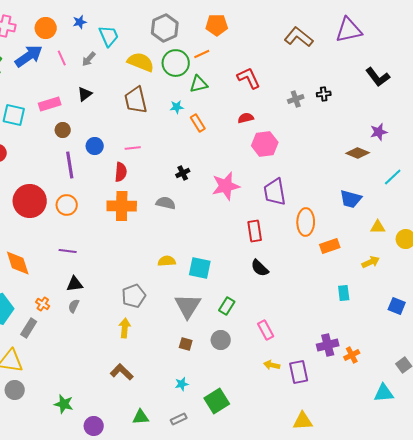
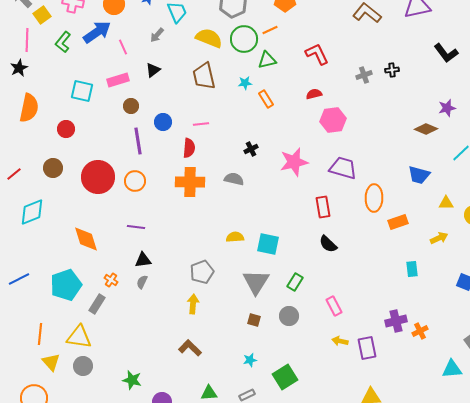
pink line: (62, 58) -> (123, 47), moved
purple trapezoid: (275, 192) -> (343, 168), turned 116

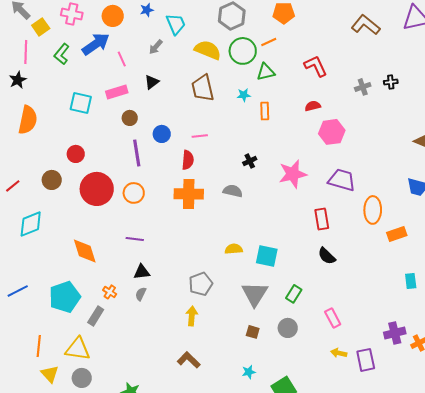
orange rectangle: (266, 99) -> (265, 111), turned 30
red circle: (66, 129) -> (76, 154), moved

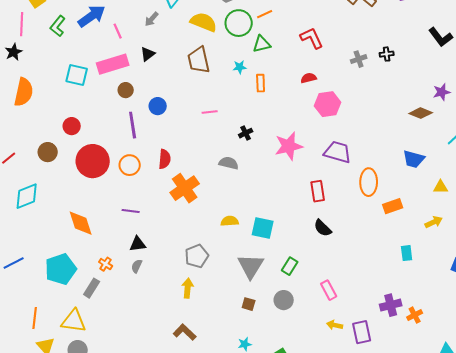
pink rectangle: (117, 92) -> (113, 64), size x1.4
pink line: (200, 136) -> (210, 112), moved
red semicircle: (188, 160) -> (165, 159), moved
orange cross: (189, 194) -> (185, 188), moved, turned -36

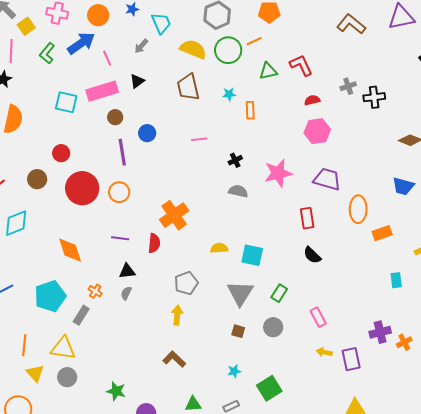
green triangle: (262, 44) -> (268, 71), moved
black cross: (387, 54) -> (374, 97), moved, size x1.5
red semicircle: (309, 78) -> (312, 100), moved
red semicircle: (165, 159) -> (154, 243), moved
gray semicircle: (229, 163) -> (238, 191), moved

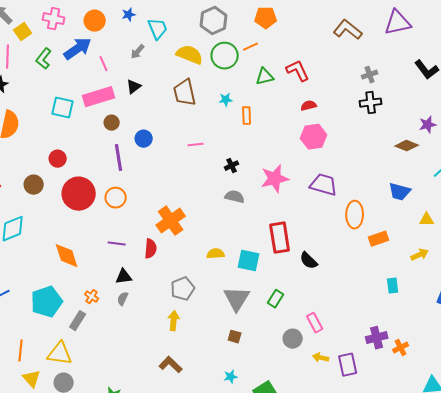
gray cross: (348, 86) -> (370, 75), moved
red rectangle: (307, 218) -> (280, 238), moved, size x1.4
gray circle: (273, 327) -> (293, 339), moved

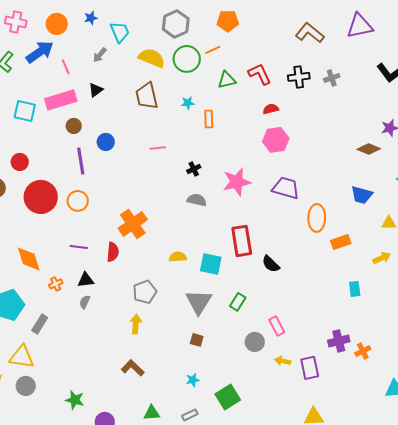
black cross: (371, 103) -> (299, 77), moved
orange cross: (92, 297) -> (56, 284), moved, turned 32

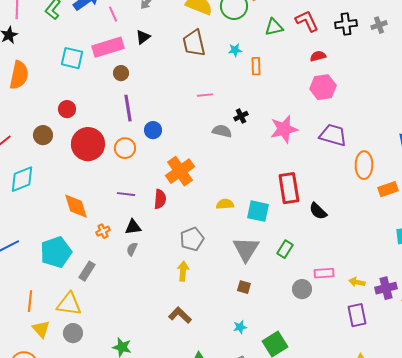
blue circle: (106, 142) -> (153, 130), moved
gray semicircle: (197, 200) -> (222, 131), moved
pink rectangle: (277, 326) -> (324, 273), turned -66
yellow arrow: (283, 361) -> (357, 282), moved

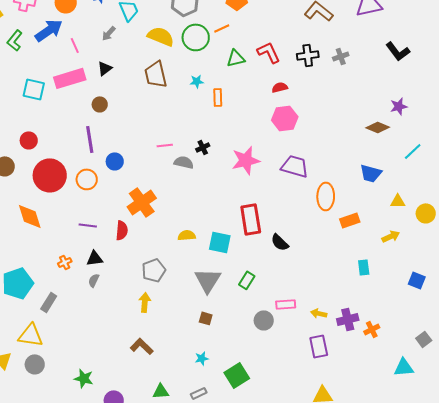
brown circle: (121, 73) -> (100, 104), moved
pink line: (205, 95) -> (165, 145), moved
orange diamond: (76, 206) -> (30, 216), moved

